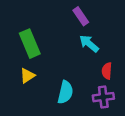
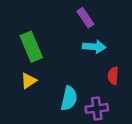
cyan arrow: (89, 44) -> (94, 47), turned 144
purple cross: (103, 97) -> (97, 108), moved

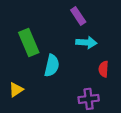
yellow triangle: (29, 81) -> (16, 90), moved
cyan semicircle: (69, 98) -> (52, 66), moved

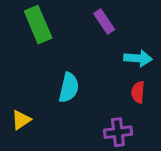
green rectangle: (29, 43) -> (38, 25), moved
cyan arrow: (86, 43) -> (138, 58), moved

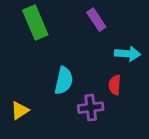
red semicircle: (138, 92) -> (115, 85), moved
purple cross: (118, 132) -> (91, 108), moved

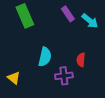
cyan arrow: (128, 54) -> (90, 21), moved, turned 36
yellow triangle: (20, 110) -> (14, 78), turned -48

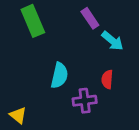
cyan arrow: (90, 21) -> (113, 41), moved
yellow triangle: (14, 78) -> (18, 115), moved

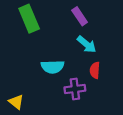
cyan arrow: (113, 41) -> (87, 44), moved
cyan semicircle: (59, 75) -> (53, 67), turned 75

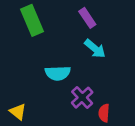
red semicircle: (95, 70) -> (104, 113), moved
purple cross: (75, 89) -> (82, 98), turned -36

